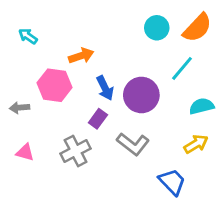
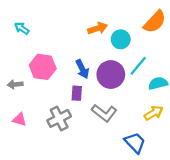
cyan circle: (157, 28) -> (121, 39), moved
orange arrow: (81, 56) -> (98, 28), moved
cyan line: (182, 68) -> (138, 66), moved
purple rectangle: (98, 119) -> (77, 93), turned -32

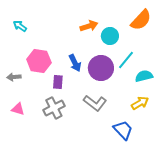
purple rectangle: (77, 93) -> (58, 82), moved

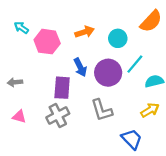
orange arrow: (89, 26) -> (85, 32), moved
pink hexagon: (39, 61) -> (47, 42), moved
purple rectangle: (58, 82) -> (62, 88), size x1.5
gray L-shape: (95, 103) -> (102, 110), turned 35

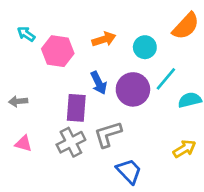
gray L-shape: (102, 110) -> (108, 134), moved, turned 90
yellow arrow: (150, 110) -> (184, 149), moved
blue trapezoid: (132, 139) -> (129, 171), moved

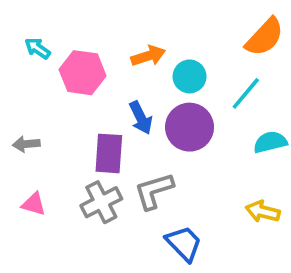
cyan circle: (145, 47) -> (190, 76), moved
cyan line: (166, 79) -> (246, 93), moved
yellow arrow: (184, 149) -> (263, 212), turned -135

